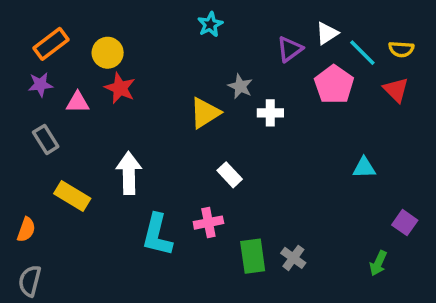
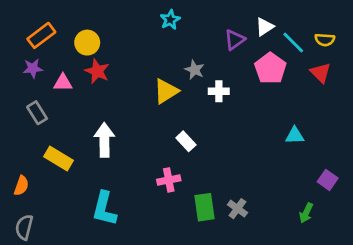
cyan L-shape: (157, 235) -> (104, 209), moved

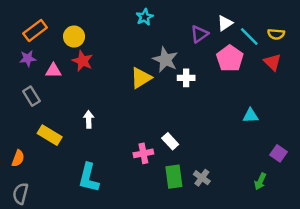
gray star: (195, 70) -> (165, 60), size x1.5
white arrow: (104, 140) -> (89, 119), size x0.6
white rectangle: (186, 141) -> (170, 141), moved

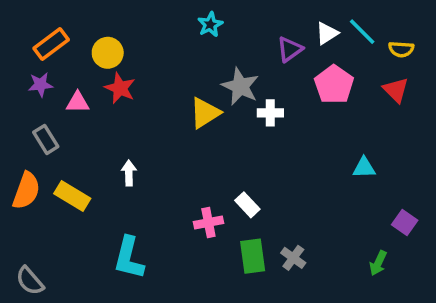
cyan line: (249, 37) -> (362, 32), moved
orange semicircle: (18, 158) -> (26, 191), moved, size x1.5
gray semicircle: (20, 194) -> (30, 281), turned -55

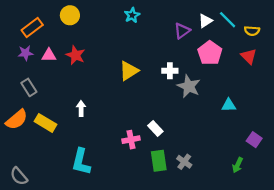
yellow circle: (108, 53) -> (70, 15), moved
gray star: (240, 86) -> (189, 86), moved
pink triangle: (78, 102) -> (49, 55), moved
orange semicircle: (26, 191) -> (17, 120), turned 30

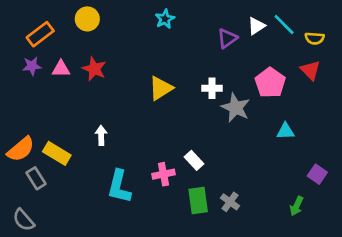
pink pentagon: (210, 53) -> (270, 83), moved
gray rectangle: (29, 87) -> (36, 178), moved
cyan L-shape: (81, 162) -> (119, 187), moved

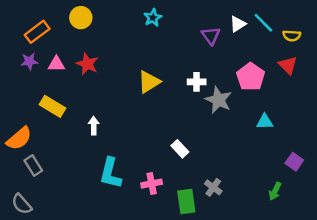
purple triangle: (227, 38) -> (211, 36), turned -30
yellow rectangle: (57, 153) -> (53, 106), moved
pink cross: (164, 174) -> (152, 184), moved
green rectangle: (198, 200) -> (186, 202), moved

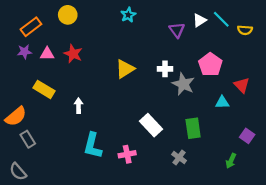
red triangle: (288, 65) -> (242, 85), moved
white rectangle: (180, 149) -> (151, 125), size x1.5
green rectangle: (186, 202) -> (193, 128), moved

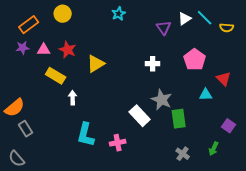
yellow triangle: (125, 69) -> (96, 64), moved
gray star: (183, 84) -> (162, 100), moved
yellow rectangle: (44, 89) -> (56, 76), moved
gray cross: (179, 158) -> (183, 154), moved

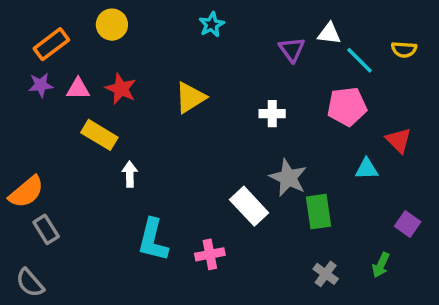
cyan line: (205, 18) -> (359, 60), moved
white triangle: (185, 19) -> (329, 33), turned 40
pink pentagon: (195, 60) -> (347, 106), turned 30
yellow triangle: (96, 64) -> (190, 98), moved

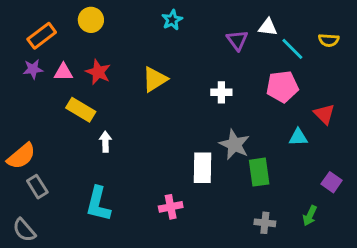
white rectangle: (249, 206) -> (203, 168), turned 44
cyan L-shape: (153, 240) -> (98, 204), moved
gray cross: (326, 274) -> (265, 223), turned -30

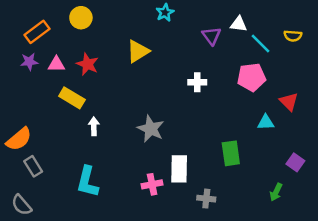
cyan star: (172, 20) -> (165, 13), moved
yellow triangle: (155, 79) -> (138, 51), moved
gray star: (234, 145) -> (151, 129), moved
white rectangle: (203, 168) -> (179, 169), moved
gray cross: (265, 223) -> (206, 199), moved

